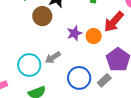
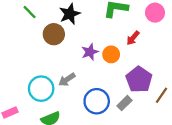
red arrow: (114, 22) -> (133, 38), size x0.6

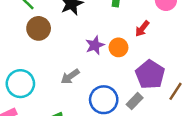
brown circle: (54, 34) -> (39, 28), moved
cyan circle: (41, 89) -> (20, 84), moved

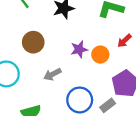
brown circle: (39, 28) -> (33, 42), moved

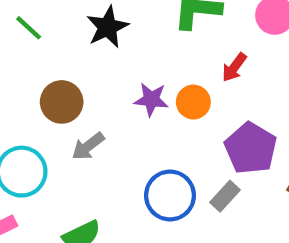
purple star: (79, 49) -> (151, 100), turned 30
gray arrow: (52, 74) -> (88, 146), moved

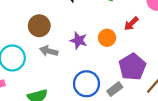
purple star: (151, 100) -> (79, 40), moved
gray arrow: (88, 146) -> (49, 51), turned 42

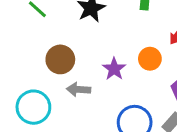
purple star: (79, 40) -> (114, 69), turned 30

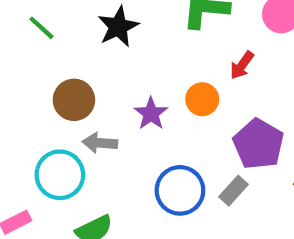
cyan circle: (33, 107) -> (60, 175), moved

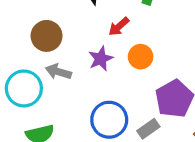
red arrow: (242, 65) -> (119, 27), moved

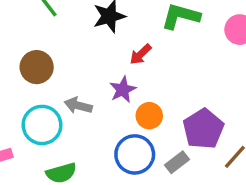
brown circle: (47, 36) -> (37, 67), moved
orange circle: (141, 57) -> (149, 116), moved

